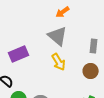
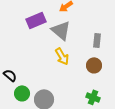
purple rectangle: (19, 54) -> (36, 20), moved

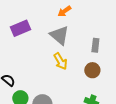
purple rectangle: (36, 20) -> (20, 28), moved

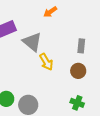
gray triangle: (59, 35) -> (32, 42), moved

